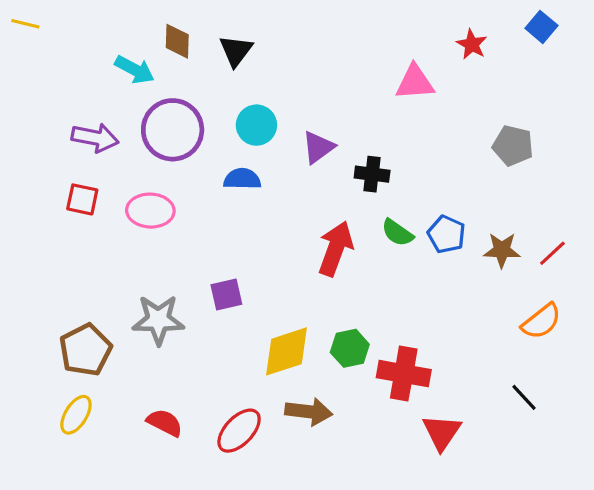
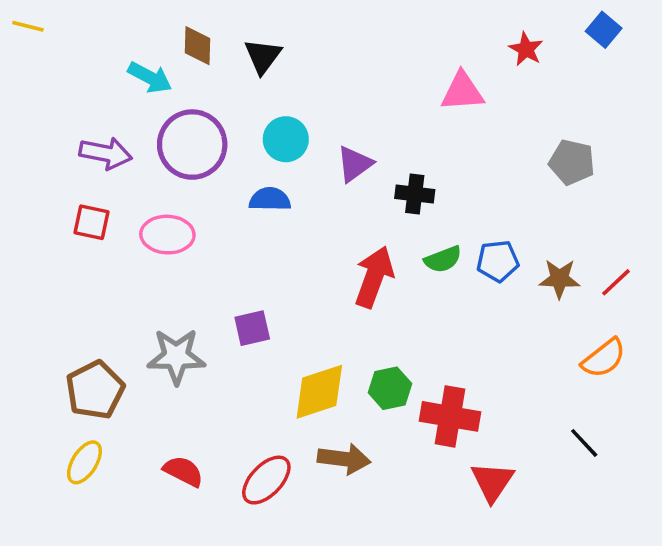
green semicircle: (397, 233) -> (443, 259), turned -56
blue pentagon: (446, 234) -> (498, 261), turned -30

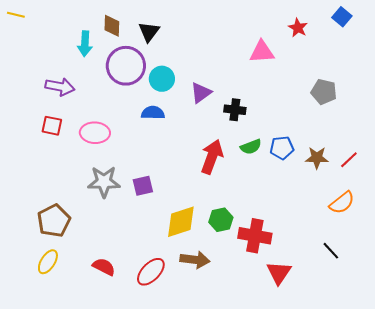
cyan arrow: (150, 77) -> (85, 44), turned 65
purple circle: (192, 145) -> (126, 66), moved
gray star: (176, 356) -> (104, 182), moved

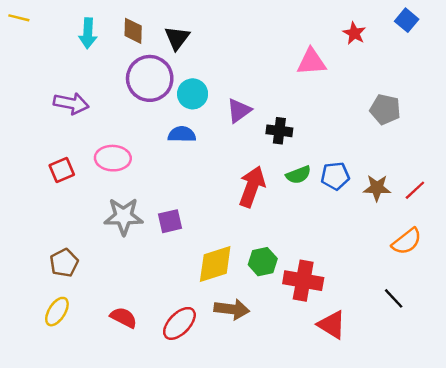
cyan arrow: (85, 44) -> (88, 33), moved
red square: (52, 126) -> (62, 170), moved, turned -35
brown pentagon: (54, 221) -> (64, 263), size x0.7
red triangle: (279, 273) -> (332, 325), turned -32

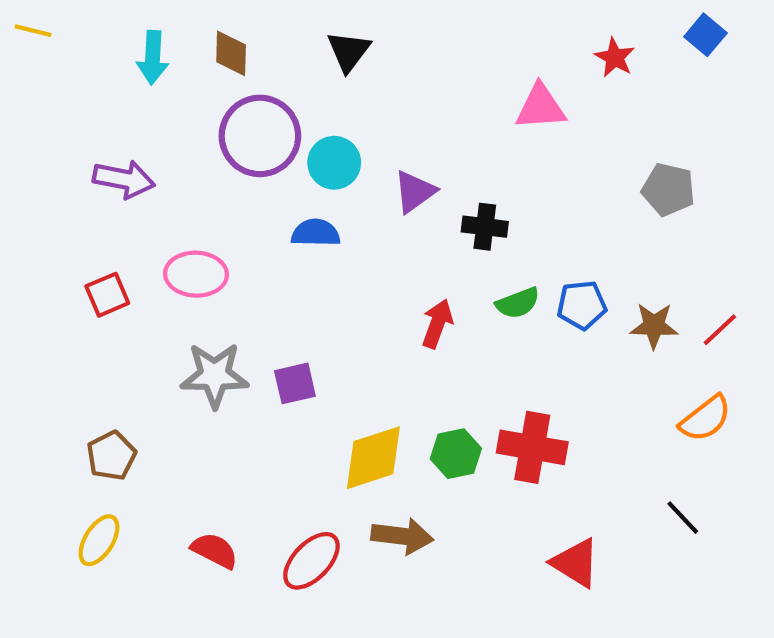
black triangle: (177, 38) -> (349, 51), moved
red arrow: (252, 187) -> (437, 324), size x0.7
red cross: (303, 281) -> (532, 447), moved

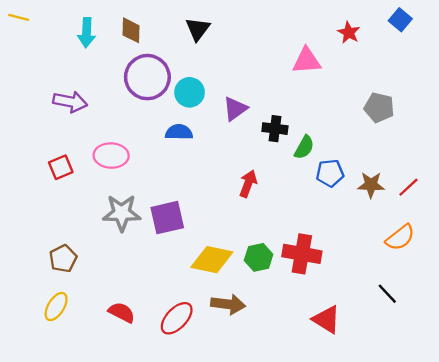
green semicircle: (518, 303) -> (304, 147), moved, turned -40
purple square: (295, 383) -> (167, 218), size x1.4
yellow diamond: (373, 458) -> (212, 260), turned 30

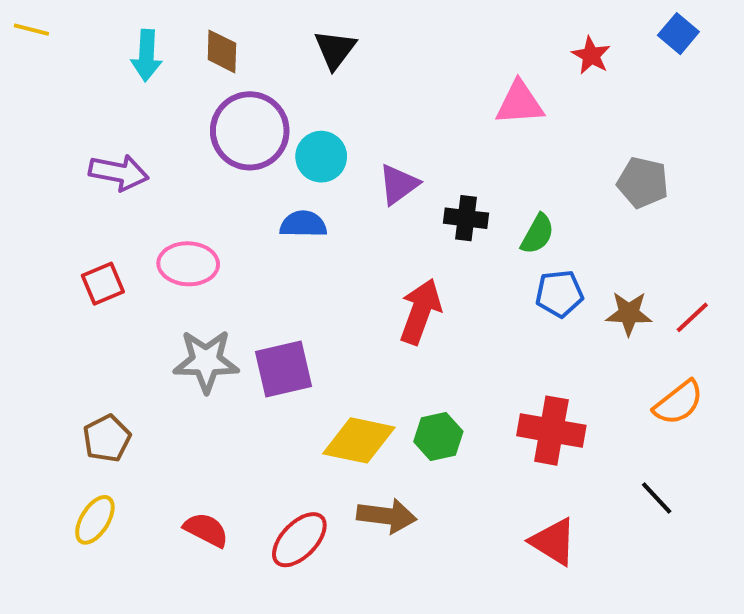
green semicircle: (304, 147) -> (538, 234), moved
red arrow: (248, 184) -> (420, 311), size x1.4
red cross: (302, 254) -> (551, 431), moved

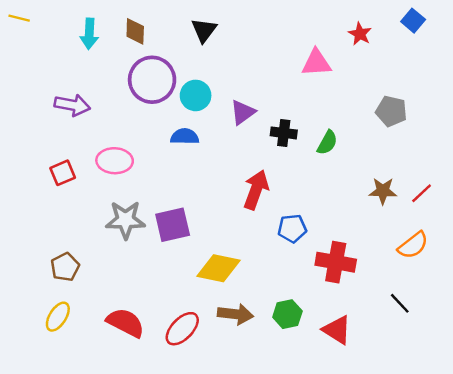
blue pentagon: (559, 294) -> (292, 228), moved
green hexagon: (438, 436) -> (287, 314), moved
red semicircle: (206, 530) -> (125, 323), size x1.4

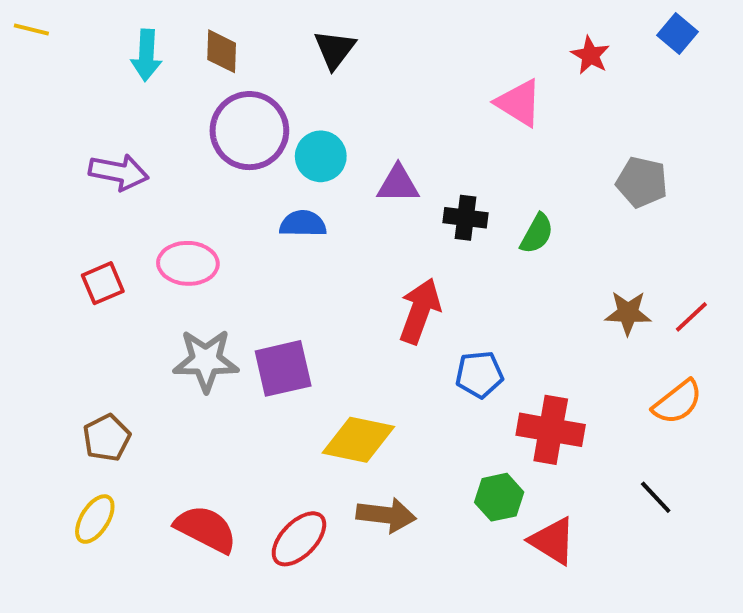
pink triangle: (316, 63) -> (519, 103), turned 36
purple triangle: (243, 112) -> (398, 184), turned 36
green hexagon: (287, 314) -> (499, 497), moved

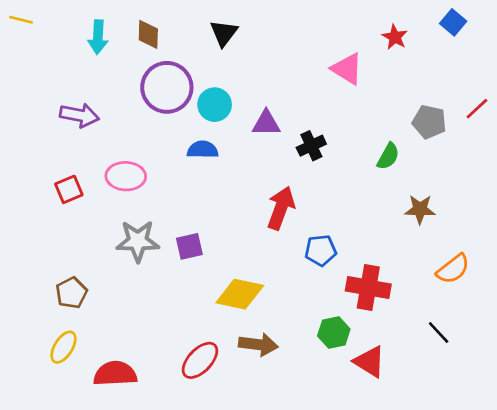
black cross: (465, 218) -> (311, 146), turned -32
green semicircle: (537, 234) -> (388, 156), moved
red line: (691, 317) -> (477, 109), moved
purple square: (283, 368) -> (189, 246), size x0.7
red semicircle: (206, 529) -> (115, 374), moved, turned -30

